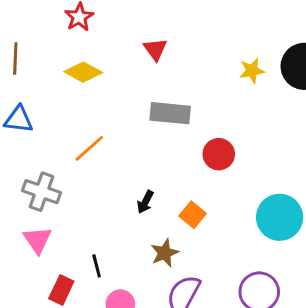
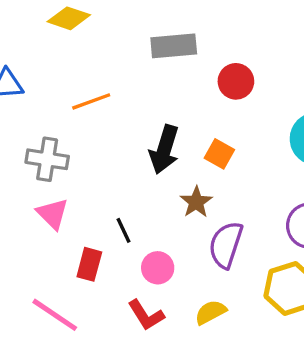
orange line: (89, 148) -> (91, 101), turned 32
black arrow: (145, 202) -> (164, 149), size x1.8

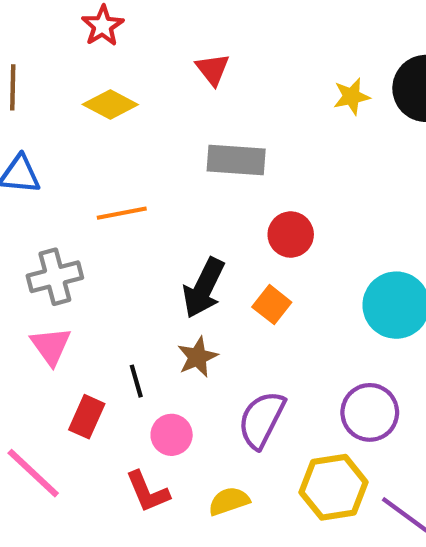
red circle: (236, 81) -> (291, 235), moved
gray cross: (47, 159) -> (55, 277), turned -33
brown star: (196, 202) -> (197, 357), moved

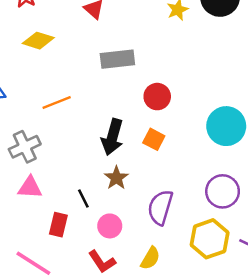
pink triangle: (51, 346) -> (30, 187), turned -40
yellow semicircle: (229, 501) -> (150, 258), turned 150

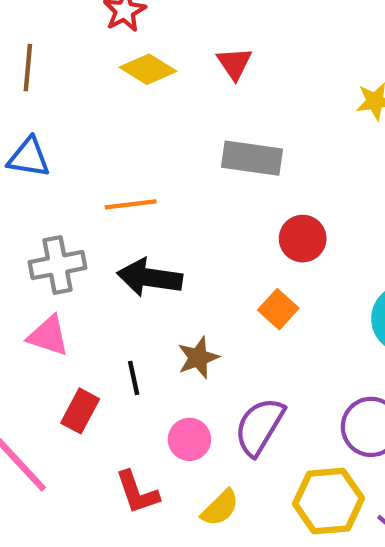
yellow diamond: (38, 41) -> (148, 69), moved
black arrow: (112, 137) -> (150, 278), moved, turned 68
pink circle: (110, 226) -> (189, 439), moved

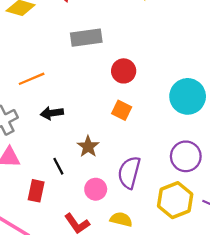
black arrow: (150, 278) -> (52, 113), size x0.7
yellow semicircle: (220, 508) -> (121, 219), turned -105

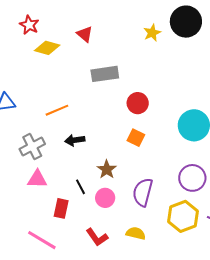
pink circle: (96, 189) -> (105, 198), moved

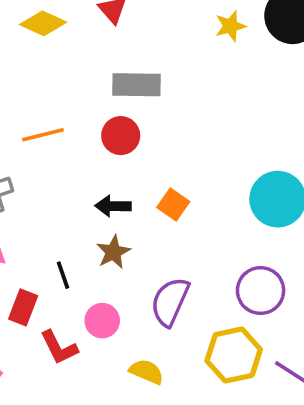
red circle: (138, 103) -> (121, 136), moved
black arrow: (75, 140) -> (113, 206), moved
pink circle: (105, 198) -> (102, 321), moved
red L-shape: (97, 237) -> (59, 347), moved

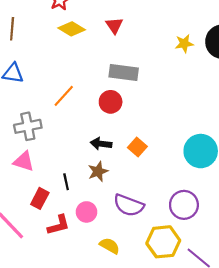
orange line: (43, 135) -> (64, 96), turned -40
purple semicircle: (170, 302) -> (129, 205), turned -100
red L-shape: (59, 347) -> (59, 225), turned -85

